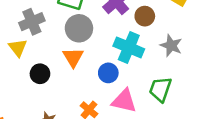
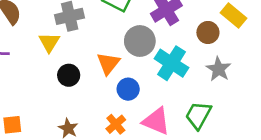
brown circle: (145, 16) -> (208, 32), moved
gray circle: (79, 28) -> (140, 41), moved
blue circle: (108, 73) -> (128, 89), moved

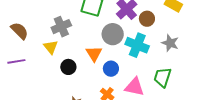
brown circle: (208, 32) -> (147, 19), moved

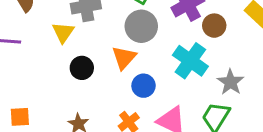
gray circle: (113, 34) -> (141, 26), moved
gray star: (170, 43) -> (230, 82), moved

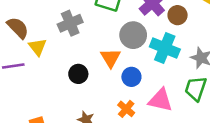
gray circle: (141, 26) -> (133, 35), moved
yellow triangle: (63, 32) -> (38, 47), moved

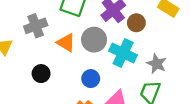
orange triangle: (110, 58) -> (66, 43), moved, turned -30

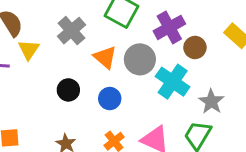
gray cross: (36, 26) -> (71, 31), turned -30
blue circle: (91, 79) -> (110, 99), moved

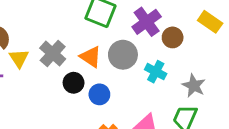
gray cross: (71, 31) -> (53, 53), moved
cyan cross: (173, 82) -> (156, 72), size x0.7
black circle: (68, 90) -> (74, 83), moved

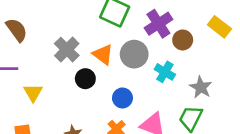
yellow triangle: (19, 58) -> (33, 93), moved
blue circle: (99, 94) -> (122, 98), moved

